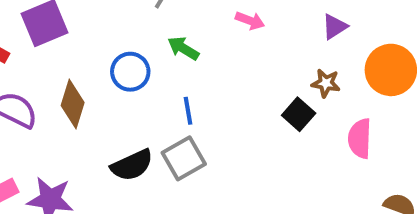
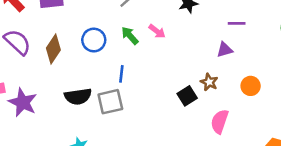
pink arrow: (250, 21) -> (157, 31), moved
orange circle: (391, 70) -> (251, 86), size x0.6

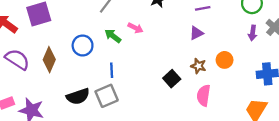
brown star: (209, 82) -> (198, 66), moved

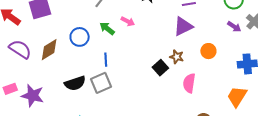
purple triangle: (196, 33) -> (183, 26), size x1.5
purple arrow: (253, 33) -> (234, 27), turned -64
brown diamond: (49, 60) -> (49, 50), turned 35
brown star: (198, 66) -> (177, 57), moved

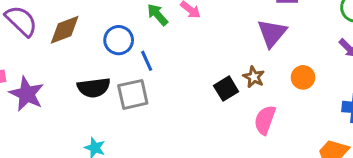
purple triangle: (183, 26) -> (272, 33), turned -35
blue circle: (80, 37) -> (119, 40), moved
blue line: (106, 60) -> (147, 61), turned -32

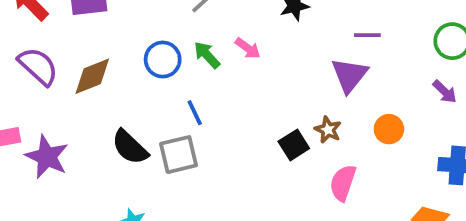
blue circle: (119, 40) -> (163, 60), moved
black semicircle: (94, 88) -> (130, 147), turned 52

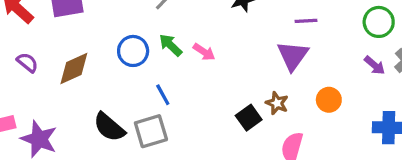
pink arrow: (248, 48) -> (204, 52), moved
purple semicircle: (38, 66) -> (27, 62), size x0.6

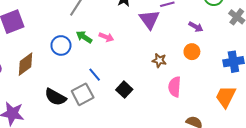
purple triangle: (293, 56) -> (149, 19), moved
purple arrow: (375, 65) -> (196, 27), moved
blue line: (163, 95) -> (95, 75), moved
black square: (249, 118) -> (124, 90), moved

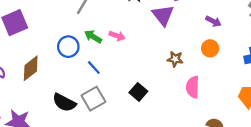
blue line: (95, 75) -> (94, 67), moved

